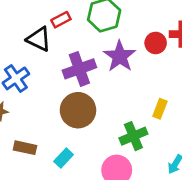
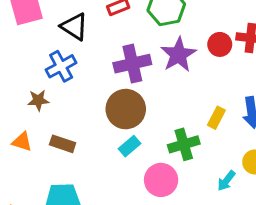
black triangle: (39, 39) -> (74, 27), moved
cyan rectangle: (64, 158) -> (130, 146), moved

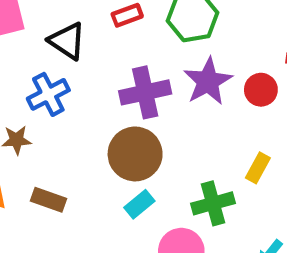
red circle: (220, 44) -> (261, 90), moved

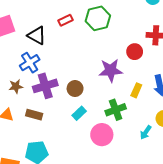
purple star: (208, 81) -> (111, 70), moved, turned 30
purple cross: (145, 92) -> (45, 86), moved
brown circle: (135, 154) -> (75, 89), size x0.6

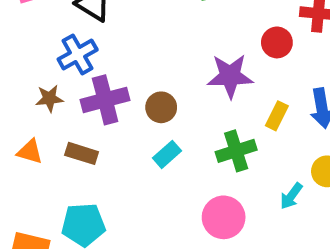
pink circle: (102, 135) -> (224, 217), moved

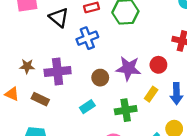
red circle: (277, 42) -> (158, 65), moved
blue cross: (78, 55) -> (87, 38), moved
brown circle: (161, 107) -> (100, 78), moved

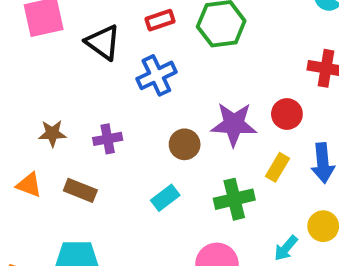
purple cross: (58, 72) -> (108, 139), size x0.6

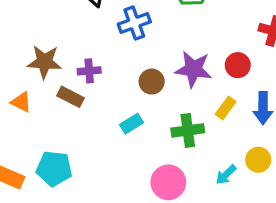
brown star: (52, 133) -> (44, 62), size x1.5
brown rectangle: (80, 190) -> (71, 97), moved

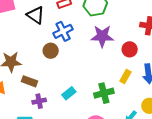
purple star: (193, 69) -> (102, 36), moved
purple cross: (89, 71) -> (39, 101), moved
brown circle: (152, 82) -> (51, 51), moved

